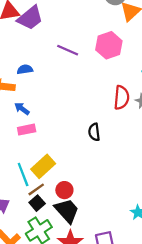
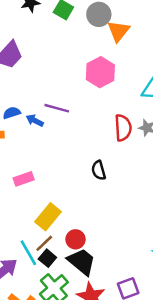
purple line: (68, 50) -> (57, 108), moved
blue arrow: (22, 109) -> (35, 121), moved
cyan line: (23, 174) -> (28, 253), moved

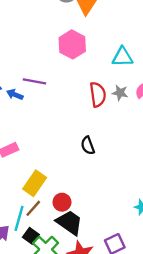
black semicircle: (99, 170) -> (88, 146), moved
cyan line: (28, 253) -> (19, 218), turned 50
black square: (47, 258) -> (31, 236), moved

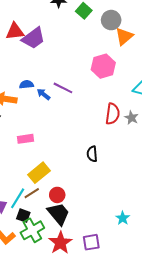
black square: (31, 236) -> (23, 216), turned -32

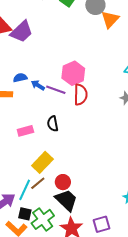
pink hexagon: (103, 66) -> (73, 73), moved
purple line: (63, 88) -> (56, 90), moved
red semicircle: (113, 114) -> (81, 95), moved
black semicircle: (92, 154) -> (53, 124), moved
black square: (23, 216) -> (25, 214), moved

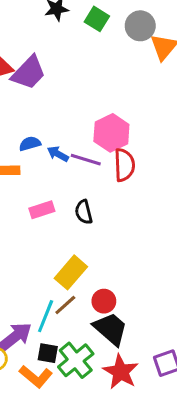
pink rectangle: (25, 131) -> (42, 210), moved

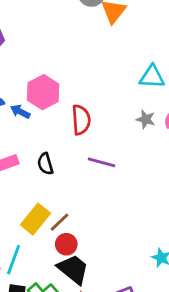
pink hexagon: (111, 133) -> (43, 92), moved
purple line: (86, 160) -> (101, 162), moved
brown line: (65, 305) -> (60, 222), moved

